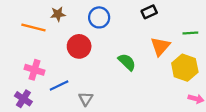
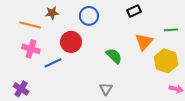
pink cross: (35, 70) -> (31, 49), moved
blue line: (59, 85) -> (53, 63), moved
gray triangle: (86, 99) -> (106, 89), moved

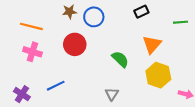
brown star: (52, 13) -> (69, 12), moved
green line: (171, 30) -> (180, 22), moved
yellow hexagon: (166, 61) -> (158, 75), moved
blue line: (53, 63) -> (56, 86), moved

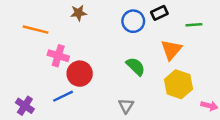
blue circle: (94, 17) -> (133, 21), moved
green line: (180, 22) -> (194, 25), moved
red circle: (75, 44) -> (80, 74), moved
pink cross: (32, 52) -> (58, 56), moved

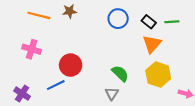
black rectangle: (159, 13) -> (149, 22), moved, turned 64
orange line: (36, 30) -> (39, 15), moved
pink cross: (58, 56) -> (32, 49), moved
green semicircle: (136, 66) -> (120, 73), moved

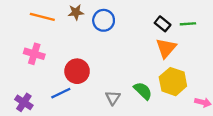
blue circle: (118, 19) -> (104, 20), moved
green semicircle: (120, 73) -> (143, 91), moved
gray triangle: (112, 94) -> (113, 98), moved

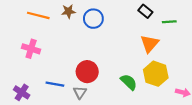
black rectangle: (163, 24) -> (145, 11), moved
red circle: (77, 71) -> (87, 72), moved
blue line: (61, 93) -> (55, 84), turned 36
gray triangle: (113, 98) -> (80, 92), moved

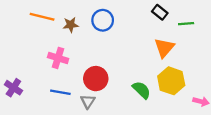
brown star: (68, 11) -> (71, 25), moved
pink cross: (31, 49) -> (58, 58), moved
purple cross: (22, 92) -> (13, 88), moved

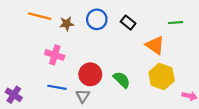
black rectangle: (160, 12) -> (128, 23), moved
orange triangle: (164, 48) -> (155, 45), turned -36
purple cross: (13, 88) -> (14, 95), moved
green semicircle: (141, 90) -> (122, 80), moved

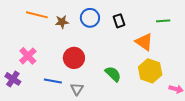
black rectangle: (128, 23) -> (119, 21), turned 32
pink cross: (55, 55) -> (28, 56), moved, turned 30
red circle: (90, 74) -> (74, 58), moved
purple cross: (14, 95) -> (13, 79), moved

